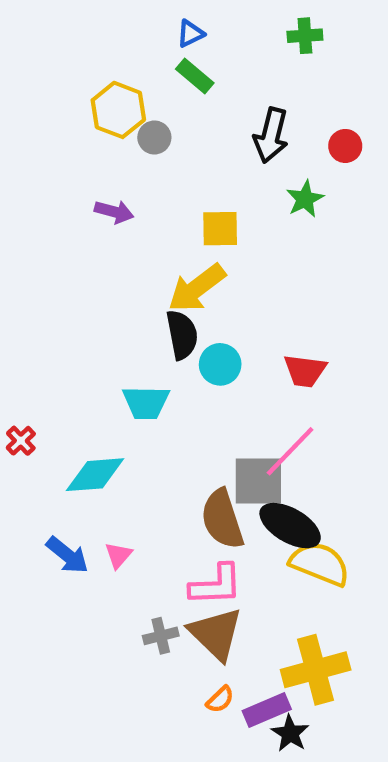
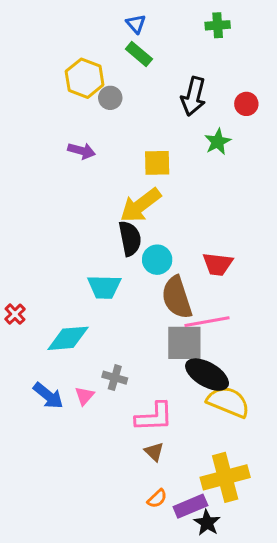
blue triangle: (190, 34) -> (136, 24), turned -45
pink line: (290, 451) -> (207, 322), turned 36
brown semicircle: (222, 519) -> (177, 297), moved
brown triangle: (216, 634) -> (154, 452), size x0.5
gray cross: (161, 636) -> (115, 378), moved, turned 30

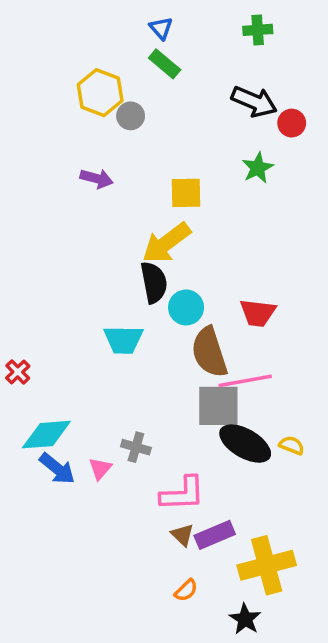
black arrow: (193, 96) -> (254, 102), moved, turned -81
cyan diamond: (68, 338) -> (46, 435), moved
yellow semicircle: (228, 402) -> (292, 445), moved, size x0.5
purple rectangle: (190, 506) -> (215, 535), moved

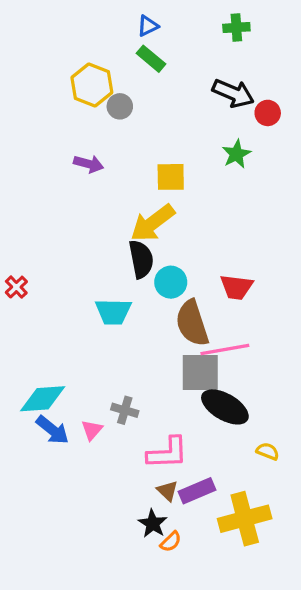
blue triangle: (161, 28) -> (148, 26), turned 45
red cross: (18, 372) -> (16, 287), moved
yellow semicircle: (292, 445) -> (268, 451), moved
black star: (245, 619) -> (153, 524), moved

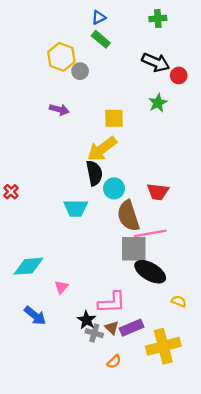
gray cross: (125, 410) -> (94, 333), moved
blue arrow: (52, 430) -> (35, 316), moved
black star: (153, 524) -> (87, 320), moved

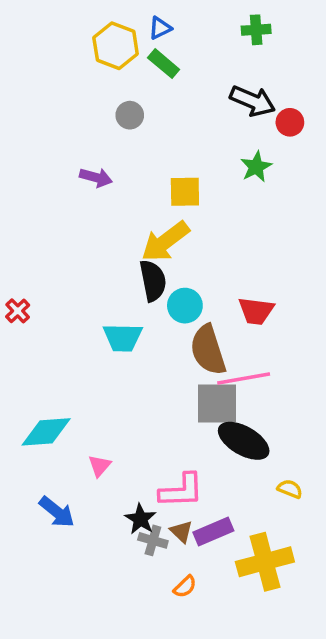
yellow hexagon: (61, 57) -> (116, 46), moved

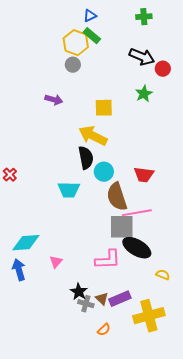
yellow hexagon: (116, 46) -> (76, 43), moved
yellow arrow: (165, 241) -> (93, 136), turned 64
pink L-shape: (181, 491) -> (108, 260), moved
blue arrow: (57, 512) -> (19, 270), moved, turned -145

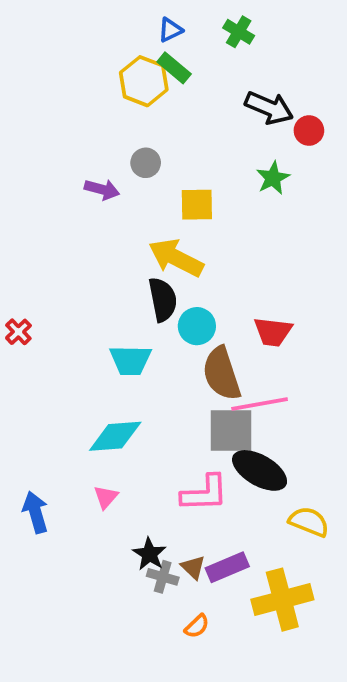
green cross: (144, 17) -> (239, 32), moved, turned 35
gray circle: (73, 65) -> (146, 163), moved
cyan diamond: (26, 243) -> (115, 436), moved
yellow semicircle: (163, 275) -> (309, 522), size x1.5

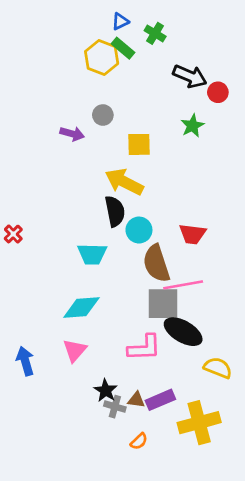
green cross: (239, 32) -> (155, 33), moved
pink triangle: (106, 497) -> (75, 350), size x1.4
brown triangle: (193, 567) -> (136, 400), turned -36

